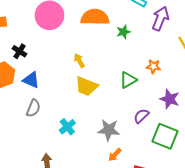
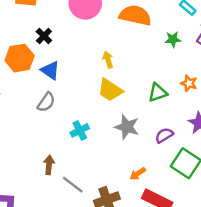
green star: (123, 32) -> (173, 39), moved
gray star: (109, 130) -> (127, 127), moved
orange arrow: (115, 155) -> (138, 174), moved

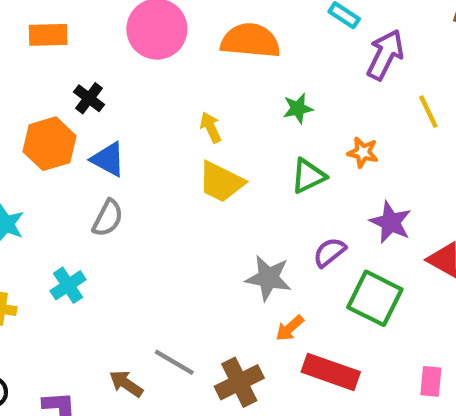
green star: (173, 39) -> (298, 108), moved
gray star: (127, 127) -> (268, 278), moved
cyan cross: (80, 130) -> (68, 285), moved
brown arrow: (49, 165) -> (126, 384), moved, turned -54

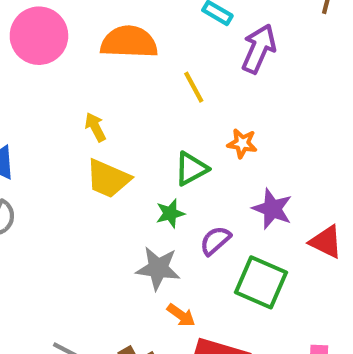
green star: (298, 108) -> (170, 213), moved
yellow line: (428, 112) -> (194, 87), moved
orange arrow: (290, 328) -> (181, 315), turned -100

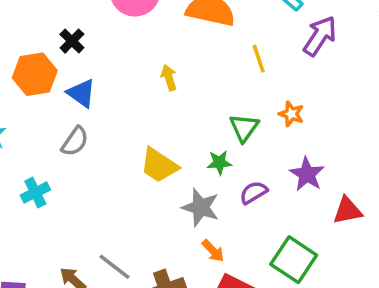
green triangle: (191, 169) -> (244, 128), turned -36
yellow trapezoid: (108, 179) -> (159, 165), moved
red triangle: (326, 242) -> (347, 211), turned -48
green square: (261, 282) -> (294, 260), moved

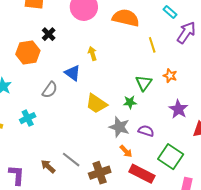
yellow arrow: (169, 78) -> (92, 53), moved
blue triangle: (81, 93) -> (72, 73), moved
purple semicircle: (254, 193) -> (146, 131), moved, turned 49

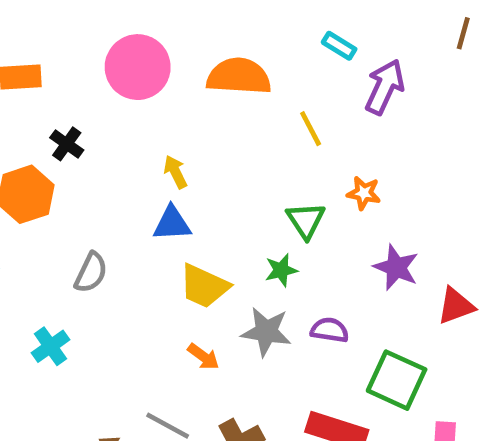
blue triangle: (72, 73) -> (172, 224), moved, turned -30
orange arrow: (126, 151) -> (203, 357), moved

